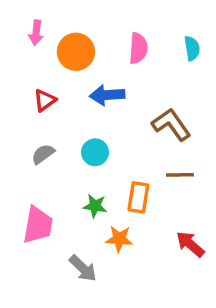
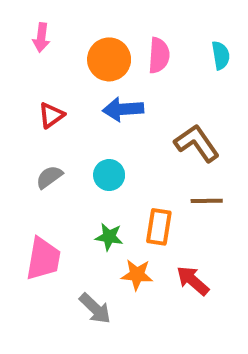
orange circle: (76, 52) -> (109, 59), moved
red arrow: (190, 244) -> (193, 281), moved

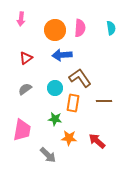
brown L-shape: (197, 143) -> (80, 78), moved
orange rectangle: (159, 227) -> (73, 103), moved

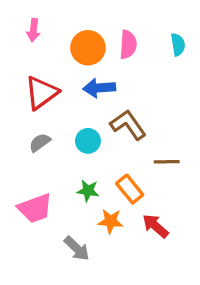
red triangle: (26, 58) -> (41, 93), size x1.6
orange rectangle: (73, 103) -> (130, 189), moved, turned -48
pink trapezoid: (22, 130) -> (35, 208), turned 60

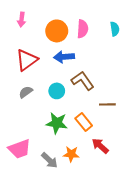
green star: (88, 191) -> (57, 123), size x1.5
pink trapezoid: (35, 208) -> (19, 149), moved
orange star: (110, 221) -> (71, 154), moved

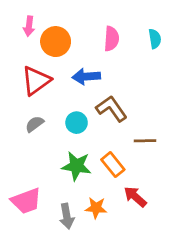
orange circle: (57, 31) -> (56, 42), moved
gray arrow: (49, 160) -> (67, 216), turned 36

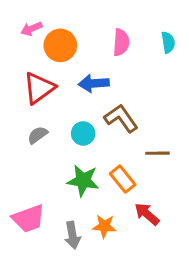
pink arrow: (29, 26) -> (31, 29), turned 60

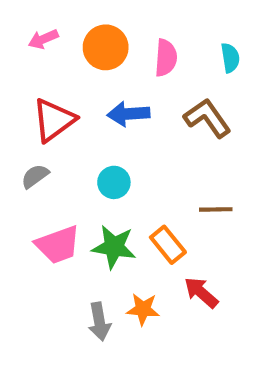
orange circle: (60, 45) -> (106, 47), moved
brown L-shape: (121, 118) -> (207, 118), moved
gray semicircle: (38, 135) -> (35, 176), moved
pink trapezoid: (28, 219) -> (58, 245), moved

